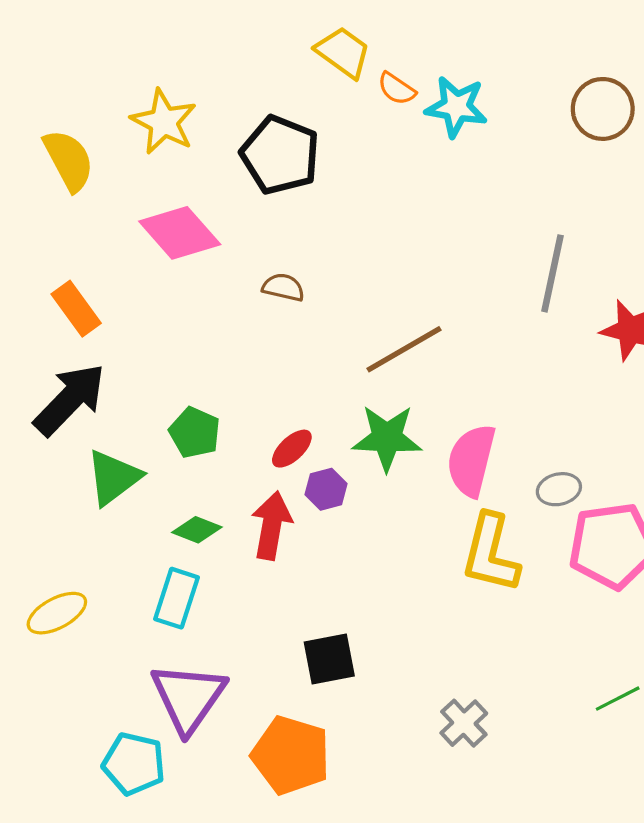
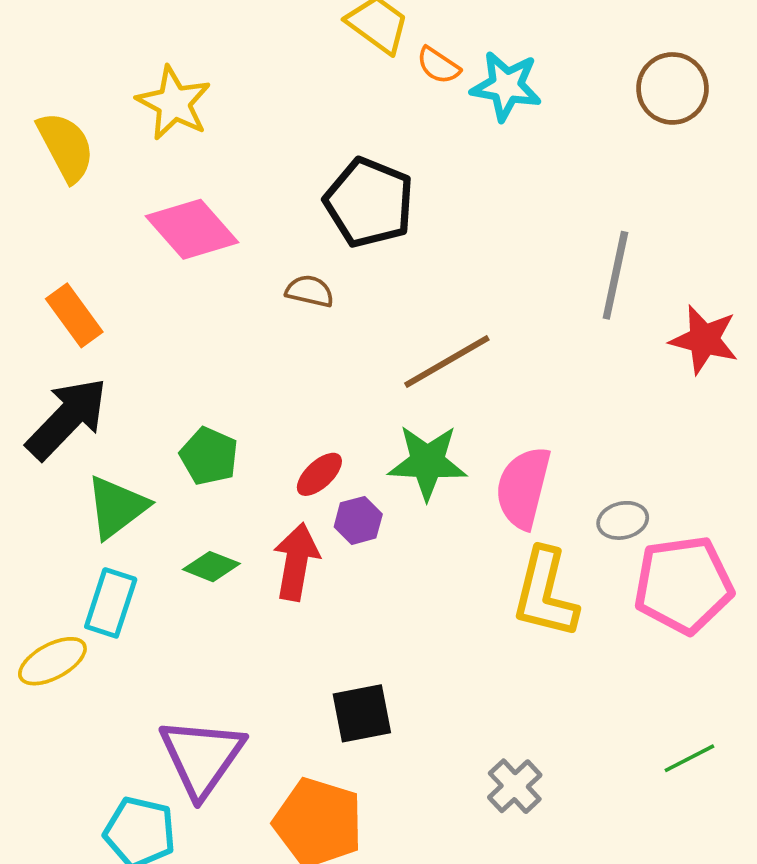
black pentagon: (280, 155) -> (369, 203), moved
cyan rectangle: (177, 598) -> (111, 603), moved

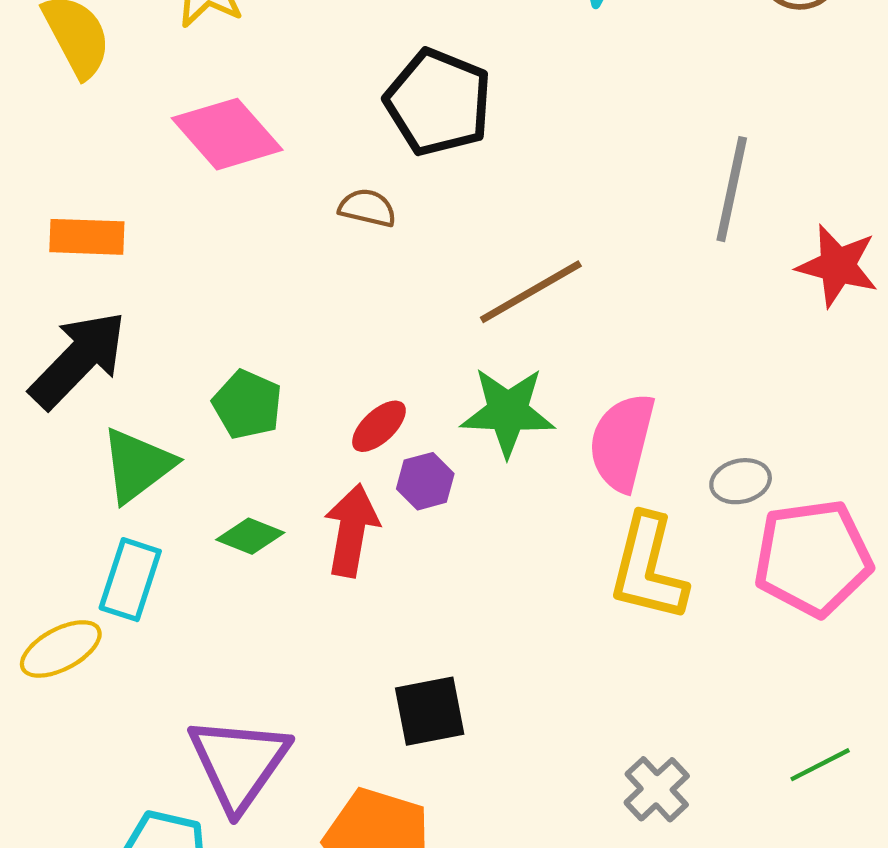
orange rectangle: (74, 315) -> (87, 237), turned -52
gray cross: (515, 786) -> (657, 789), moved

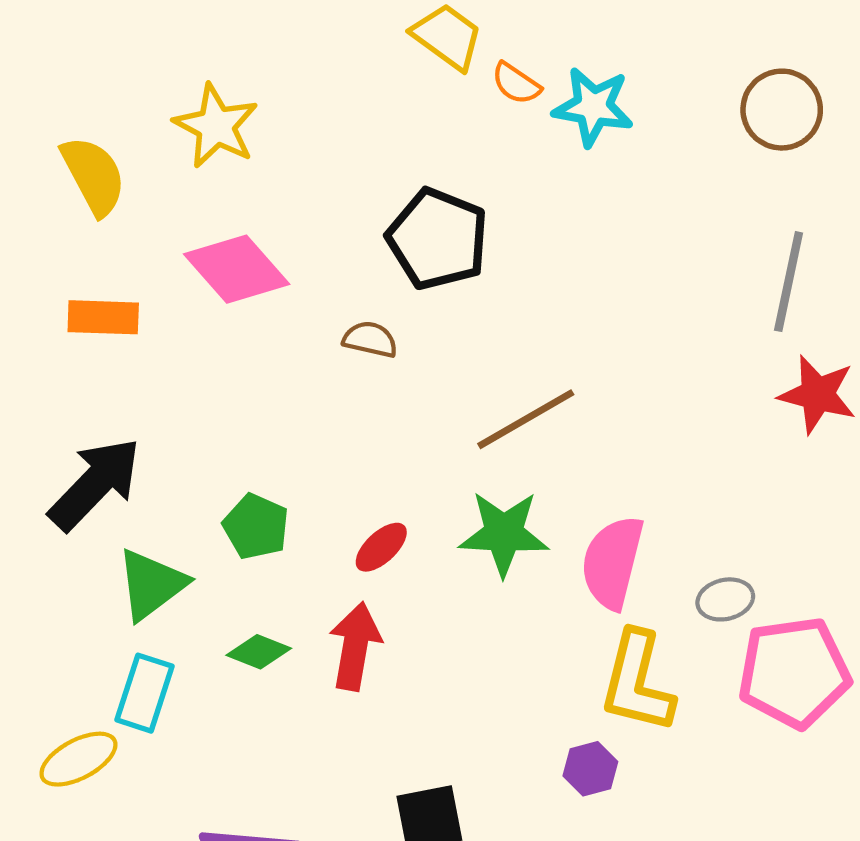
gray line: (732, 189) -> (789, 282), moved
orange rectangle: (87, 237) -> (103, 317), moved
purple hexagon: (425, 481) -> (590, 769), moved

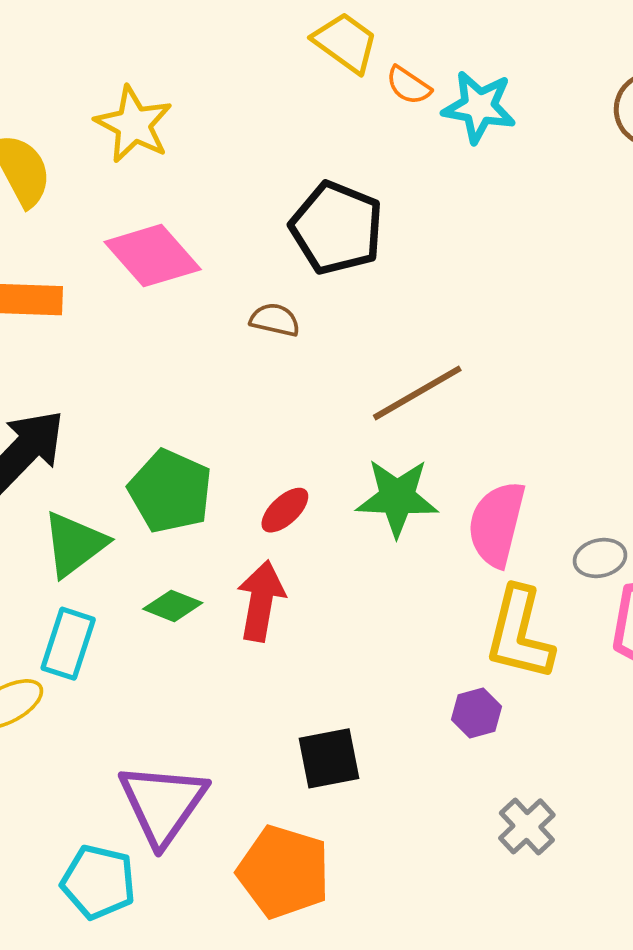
green pentagon: (256, 527) -> (170, 491), size x1.4

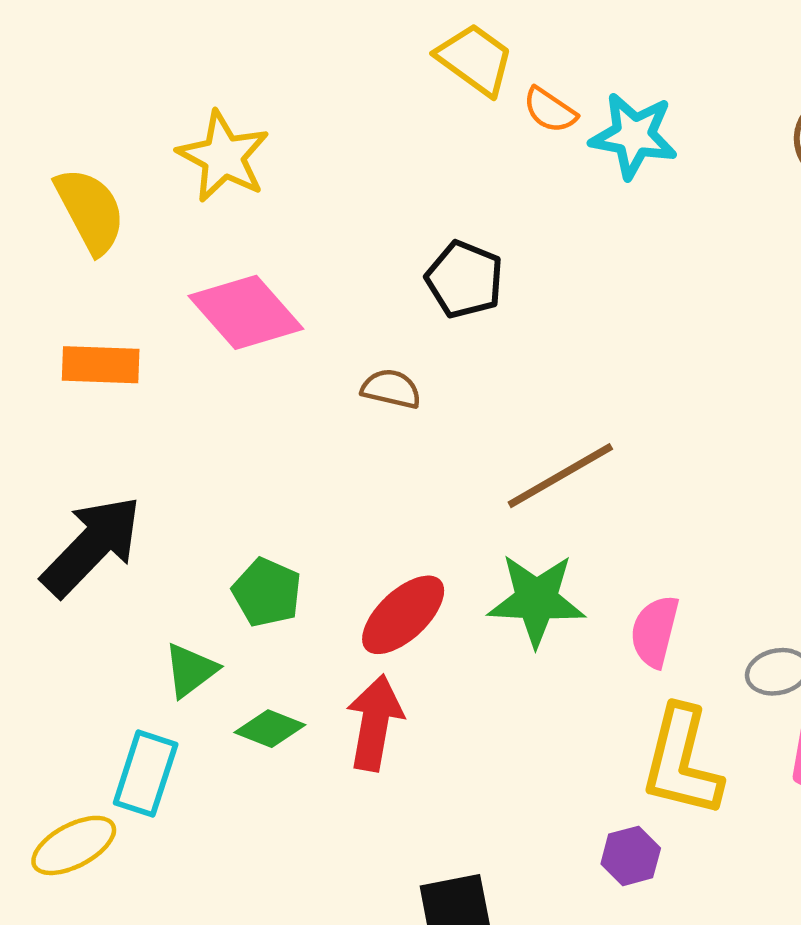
black pentagon: (337, 228) -> (465, 279), size x0.7
green pentagon: (170, 491) -> (267, 592), size x0.7
red ellipse: (285, 510) -> (403, 615), size x1.5
pink semicircle: (497, 524) -> (655, 631), size x0.7
green triangle: (74, 544) -> (190, 670), moved, size x0.7

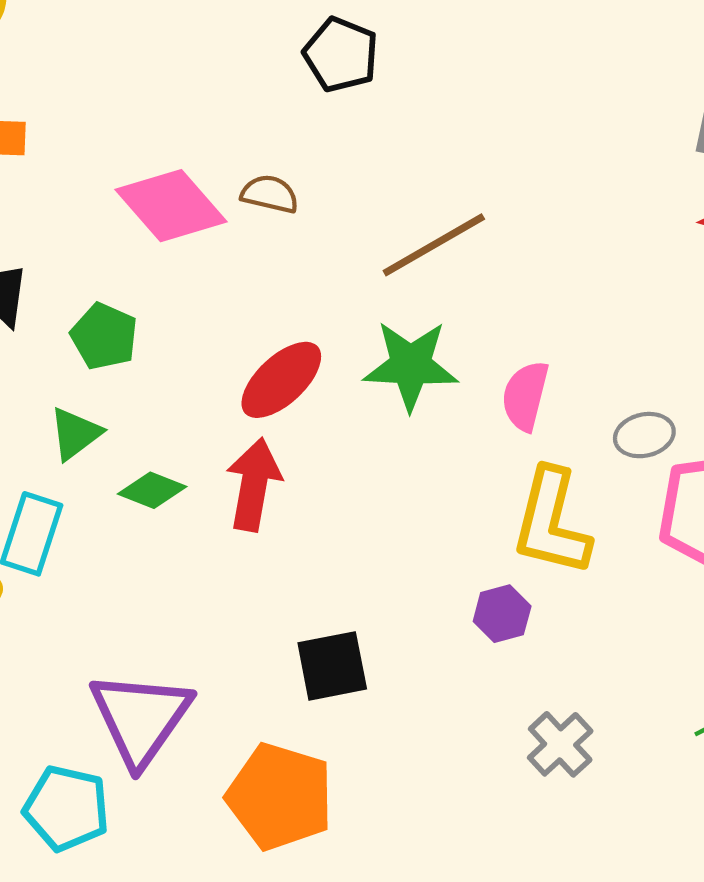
pink diamond: (246, 312) -> (171, 206), moved
brown semicircle: (391, 389) -> (270, 194), moved
green pentagon: (267, 592) -> (104, 336), moved

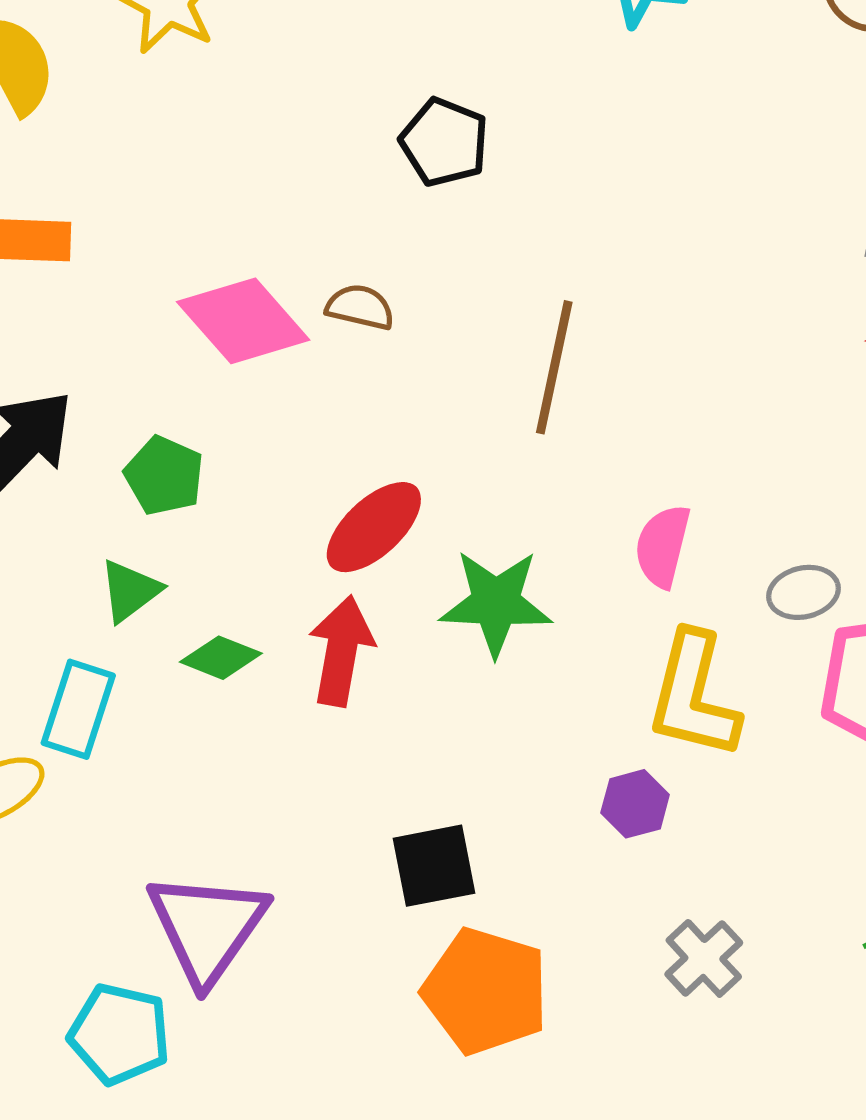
brown line: (434, 245) -> (554, 367), turned -48
green star: (411, 365) -> (496, 603), moved
orange pentagon: (280, 797) -> (486, 991), moved

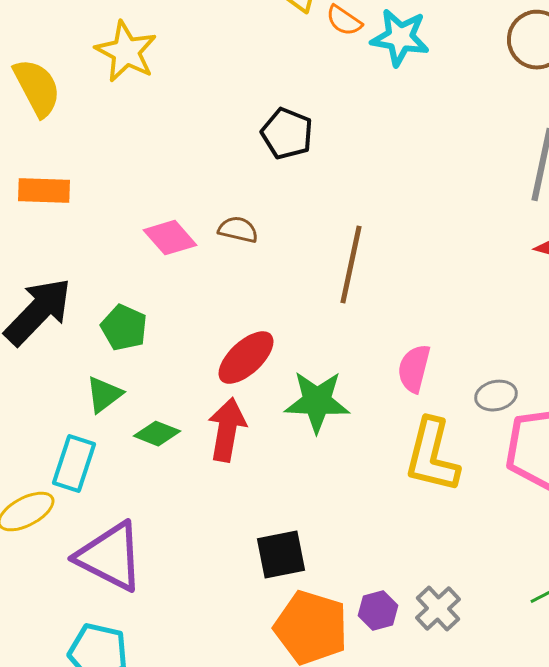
pink diamond: (243, 321) -> (170, 238), size x0.7
purple hexagon: (635, 804) -> (378, 611), moved
purple triangle: (207, 928) -> (110, 557), moved, turned -38

